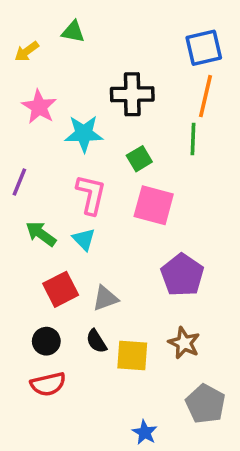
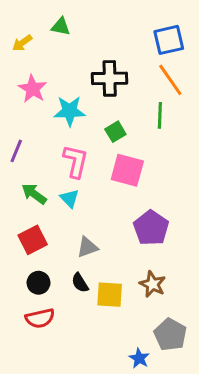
orange line: (206, 96) -> (170, 80), turned -48
red square: (61, 289) -> (33, 240), moved
blue star: (145, 432) -> (139, 358), moved

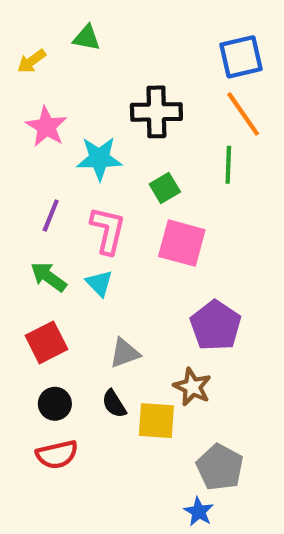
purple line: (16, 151) -> (51, 216), moved
brown star: (153, 284) -> (192, 387), moved
gray pentagon: (170, 335) -> (220, 467), moved

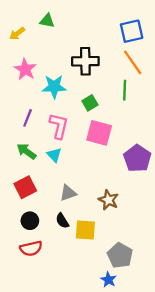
purple pentagon: (216, 326) -> (137, 158), moved
brown star: (192, 387) -> (108, 200), moved

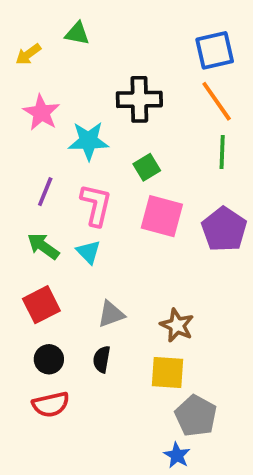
green line: (125, 90) -> (222, 152), moved
purple pentagon: (137, 158) -> (224, 229), moved
black semicircle: (62, 221) -> (102, 359), turned 42
yellow square: (85, 230) -> (168, 372), moved

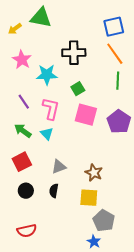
green triangle: (77, 33) -> (41, 18), size x1.6
purple line: (45, 192) -> (24, 102), turned -56
red semicircle: (51, 404) -> (27, 231), moved

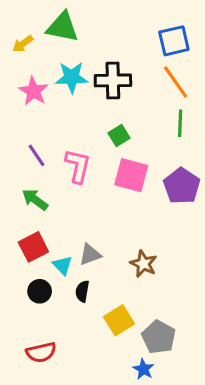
cyan star: (47, 75) -> (72, 77), moved
cyan triangle: (47, 134) -> (62, 265), moved
yellow square: (89, 198) -> (119, 320), moved, turned -36

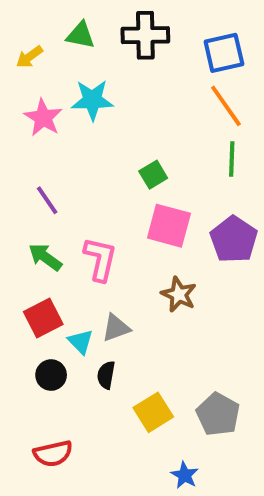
green triangle: (62, 27) -> (81, 35), size x0.7
black cross: (113, 80) -> (145, 35), moved
pink L-shape: (78, 166) -> (100, 259), moved
brown star: (143, 264) -> (179, 294), moved
gray pentagon: (159, 337) -> (218, 414), moved

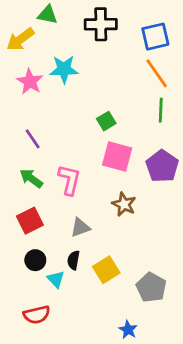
green triangle: (81, 35) -> (48, 15), moved
yellow arrow: (29, 57) -> (20, 39), size x1.5
cyan triangle: (81, 342) -> (56, 279), moved
yellow square: (153, 412) -> (106, 270), moved

